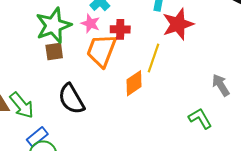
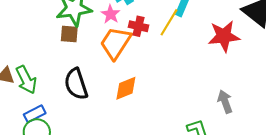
red star: (178, 24) -> (224, 36), moved
yellow line: (153, 58) -> (169, 22), moved
orange diamond: (134, 83) -> (126, 88), moved

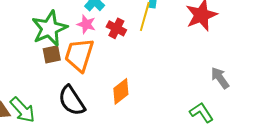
red cross: (138, 26) -> (116, 28), turned 30
orange trapezoid: (116, 43) -> (79, 55), moved

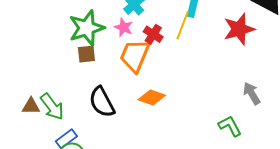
orange trapezoid: (79, 55) -> (135, 56), moved
orange diamond: (121, 91) -> (152, 98), turned 52

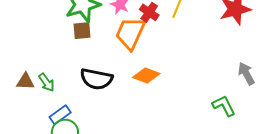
black semicircle: (102, 102) -> (96, 79), turned -52
green arrow: (52, 107) -> (46, 82), size x0.7

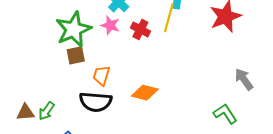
orange trapezoid: (130, 33) -> (101, 75), moved, size x0.6
green arrow: (46, 82) -> (46, 111), turned 78

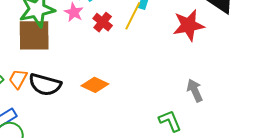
brown square: (76, 55) -> (34, 35), size x1.8
orange trapezoid: (101, 75) -> (18, 79), moved

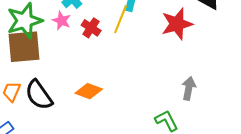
black semicircle: (45, 85) -> (39, 95), turned 44
gray arrow: (195, 91) -> (189, 88), turned 40

